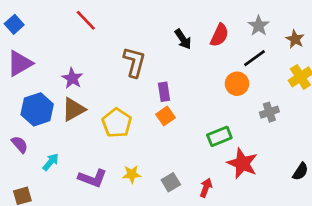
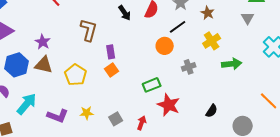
brown triangle: (74, 109) -> (44, 65), turned 42
cyan arrow: (51, 162) -> (27, 104), size x1.6

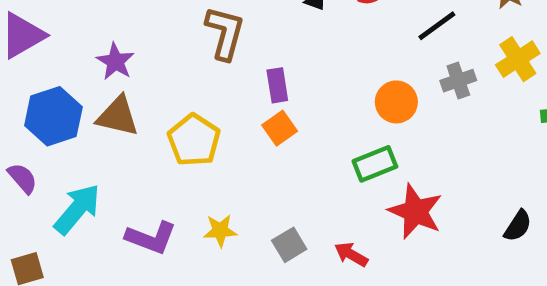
orange circle: (165, 46) -> (396, 102), moved
gray cross: (189, 67) -> (458, 81), moved
red arrow: (142, 123) -> (351, 254), turned -80

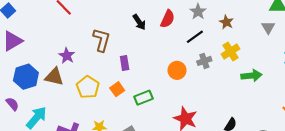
purple star: (115, 61) -> (67, 56), moved
orange square: (280, 128) -> (117, 89), moved
green rectangle: (375, 164) -> (143, 98), moved

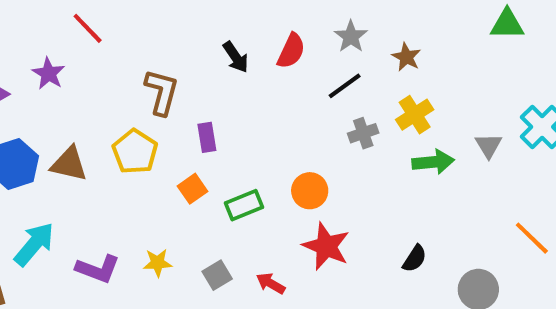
gray triangle: (268, 27) -> (489, 145), moved
purple star: (67, 56) -> (49, 74), moved
orange circle: (177, 70) -> (310, 191), moved
green arrow: (252, 76) -> (433, 162), moved
yellow pentagon: (88, 87) -> (135, 152), moved

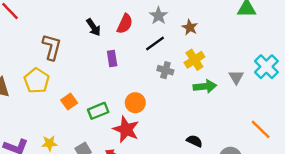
gray cross: (363, 133) -> (165, 70), turned 35
purple rectangle: (207, 137) -> (112, 59), moved
red star: (326, 246) -> (126, 129), moved
black semicircle: (415, 259) -> (194, 141), turned -98

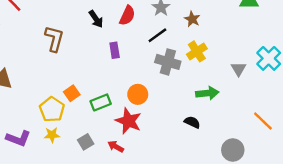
gray cross: (165, 70) -> (168, 62), size x1.5
yellow pentagon: (37, 81) -> (52, 109), moved
green arrow: (205, 86) -> (207, 93), moved
black semicircle: (194, 141) -> (192, 122), moved

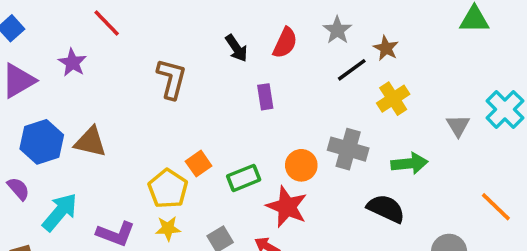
black line: (157, 35) -> (352, 70), moved
gray cross: (168, 62) -> (348, 149), moved
black semicircle: (192, 122) -> (386, 209), size x1.5

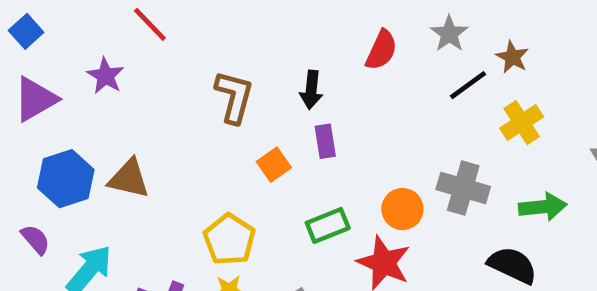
black arrow: (236, 48) -> (311, 90), moved, turned 40
purple rectangle: (265, 97) -> (325, 141), moved
orange square: (199, 164) -> (274, 165), moved

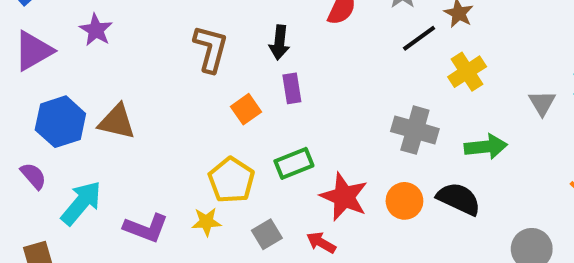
orange circle: (402, 209) -> (404, 201), moved
yellow pentagon: (229, 239) -> (231, 180), moved

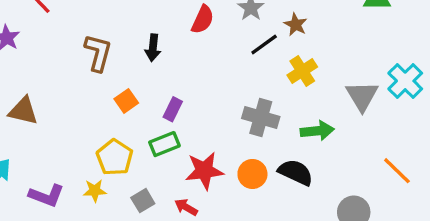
purple rectangle: (292, 88) -> (173, 109), moved, turned 35
gray triangle: (542, 103) -> (362, 96), size x1.5
red star: (344, 197) -> (204, 171), turned -30

